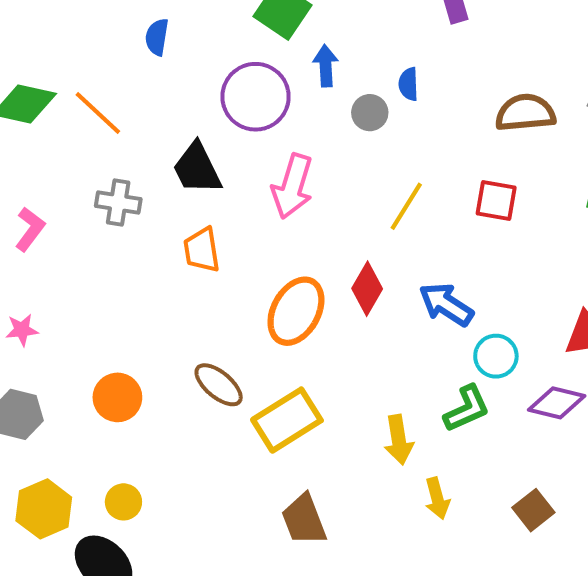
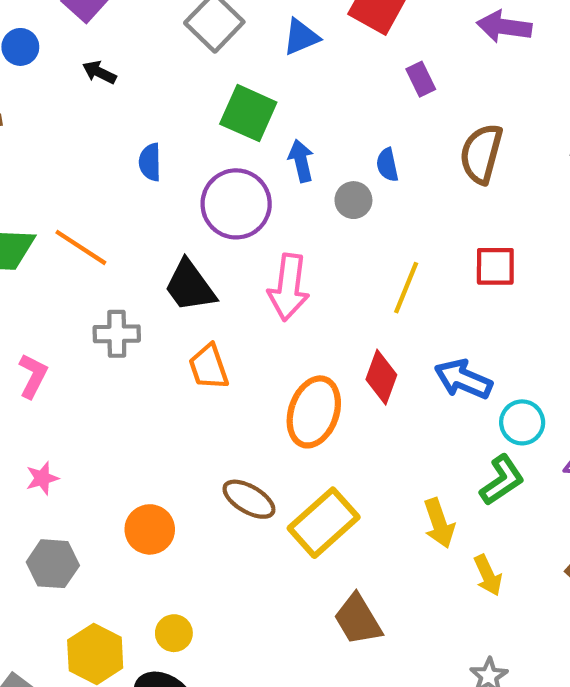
blue semicircle: (157, 37) -> (150, 162), moved
brown semicircle: (525, 113) -> (481, 154), moved, turned -60

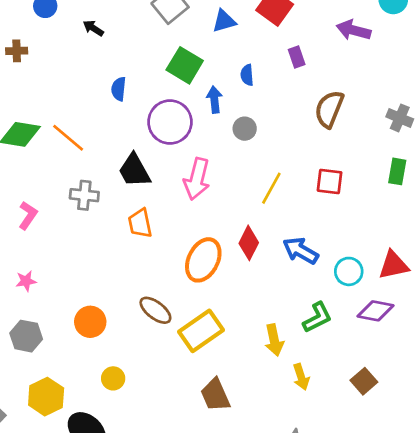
blue semicircle: (387, 165) -> (247, 75), moved
cyan circle: (522, 422) -> (349, 271), moved
yellow circle: (174, 633) -> (113, 378), moved

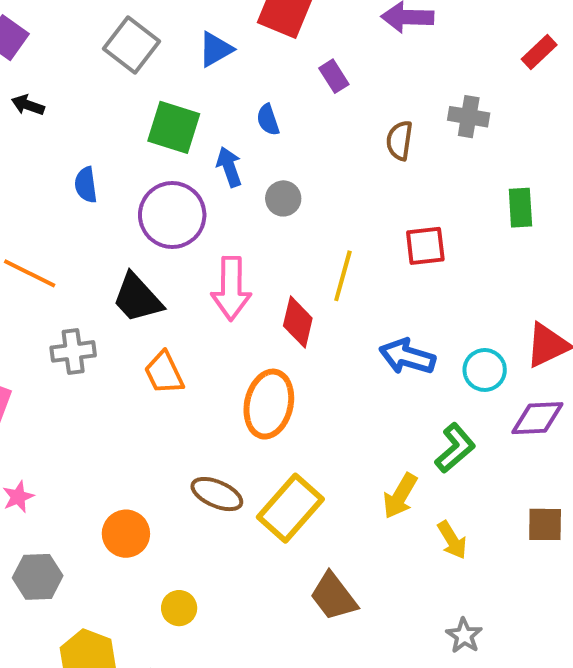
brown semicircle: (329, 109) -> (399, 140), size x0.7
gray cross: (400, 118) -> (469, 117), moved
red diamond: (249, 243) -> (298, 322), moved
yellow arrow: (274, 340) -> (400, 496), turned 56
brown square: (364, 381) -> (545, 524), turned -35

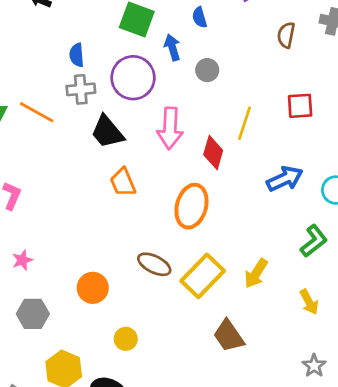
gray cross: (73, 351) -> (81, 89), moved
blue arrow: (407, 357) -> (285, 179), turned 136
yellow arrow: (400, 496) -> (256, 273), moved

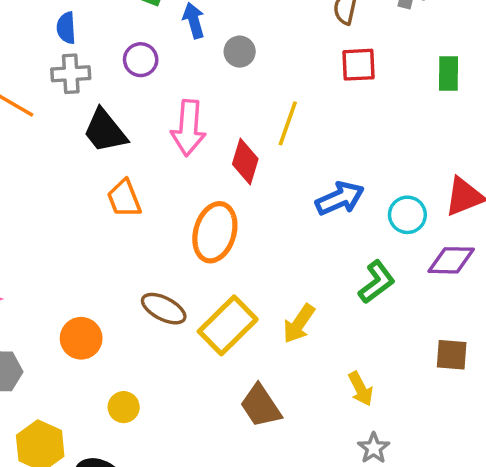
purple circle: (133, 78) -> (141, 60), size x0.6
red square: (300, 106) -> (359, 65), moved
yellow arrow: (309, 302) -> (361, 389), moved

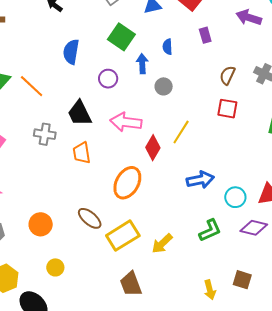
blue semicircle: (66, 28) -> (71, 52), size x1.4
gray cross: (71, 74) -> (45, 134), moved
pink arrow: (188, 128) -> (126, 122), turned 80
yellow arrow: (361, 389) -> (210, 290), moved

